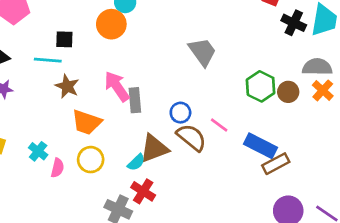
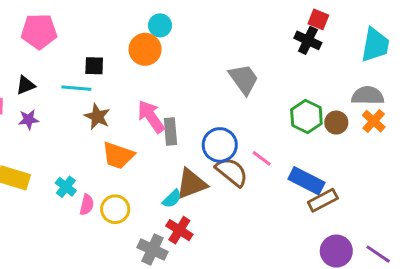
black cross: (294, 23) -> (308, 40), moved
blue circle: (180, 113) -> (220, 145), size x1.5
yellow circle: (91, 160) -> (115, 209), moved

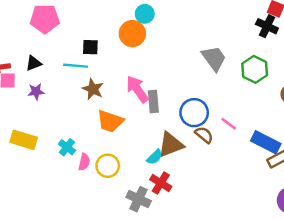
green hexagon: (306, 117) -> (255, 69), moved
brown semicircle: (232, 172) -> (204, 135), size x0.7

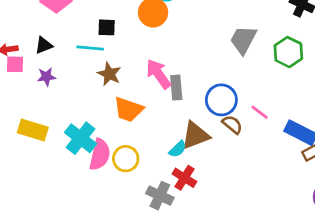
gray trapezoid: (214, 58) -> (243, 40), turned -116
cyan cross: (67, 147) -> (81, 138), size x1.6
pink semicircle: (84, 162) -> (100, 155), size x1.6

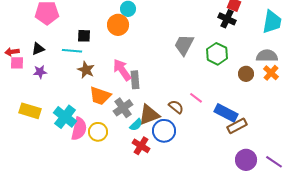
blue circle: (221, 100) -> (164, 131), moved
gray cross: (160, 196) -> (123, 108), moved, turned 30

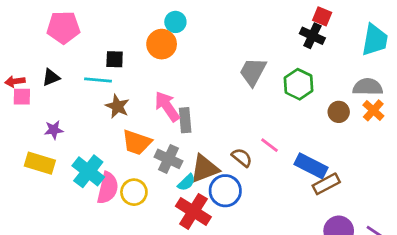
purple star: (40, 72) -> (54, 130), moved
gray cross: (123, 108) -> (169, 159), turned -30
red cross: (141, 146) -> (193, 211), size x1.4

